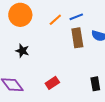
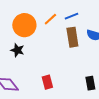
orange circle: (20, 15) -> (24, 25), moved
red rectangle: (52, 83) -> (47, 82), turned -72

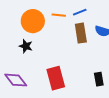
orange line: (50, 19) -> (59, 15), turned 48
red rectangle: (47, 82) -> (56, 78), size x1.6

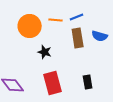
black star: (26, 46) -> (45, 52), moved
black rectangle: (99, 79) -> (88, 82), moved

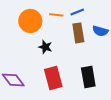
black rectangle: (88, 82) -> (88, 77), size x1.5

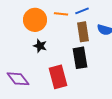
black star: (45, 47) -> (40, 46), moved
black rectangle: (88, 77) -> (80, 58), moved

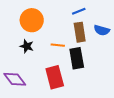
orange line: (61, 14) -> (58, 45), moved
black star: (40, 46) -> (27, 46), moved

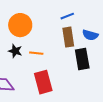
orange line: (58, 45) -> (36, 53), moved
black rectangle: (77, 58) -> (82, 59), moved

